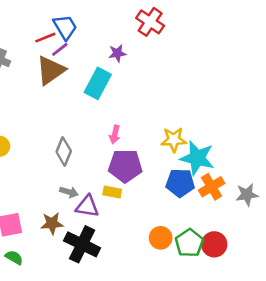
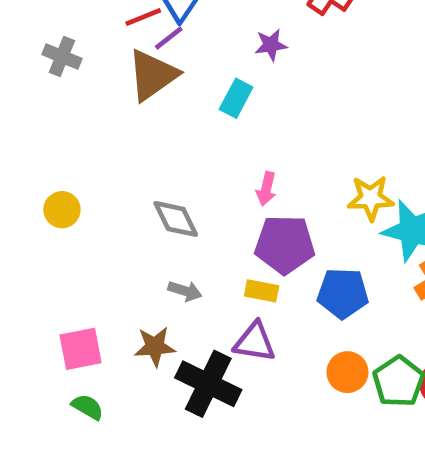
cyan rectangle: (98, 83) -> (236, 98), size x0.7
gray diamond: (64, 151) -> (176, 219), turned -48
blue pentagon: (180, 183) -> (343, 293), moved
purple triangle: (87, 206) -> (255, 342), moved

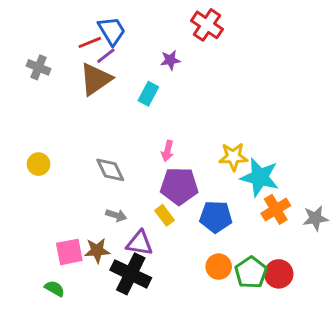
yellow rectangle: (262, 291) -> (164, 215), turned 42
purple triangle: (255, 342) -> (140, 243), moved
pink square: (81, 349) -> (69, 252), moved

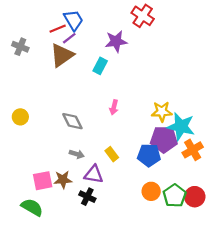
purple star: (170, 60) -> (116, 41), size x1.5
purple pentagon: (179, 186) -> (164, 139), moved
black cross: (131, 274) -> (87, 197), size x0.6
green semicircle: (55, 289) -> (32, 207), size x1.5

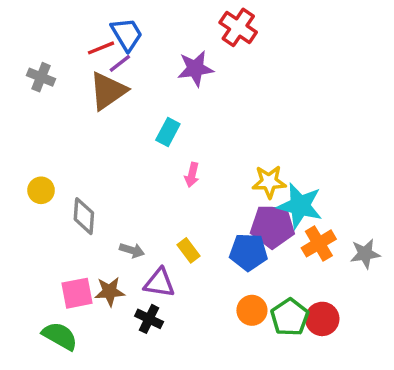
cyan rectangle: (100, 66) -> (168, 132), moved
gray diamond: (72, 121) -> (84, 216), moved, turned 30

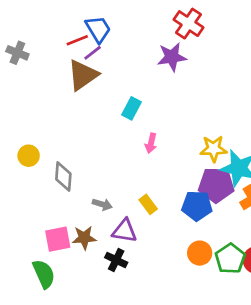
purple star: (195, 69) -> (172, 57), moved
gray cross: (41, 77) -> (17, 53), moved
green semicircle: (60, 336) -> (44, 274), turned 36

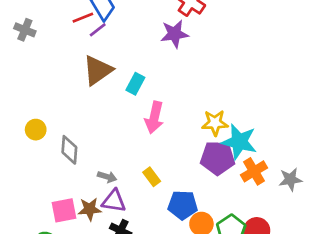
brown triangle: (83, 75) -> (98, 70), moved
pink arrow: (151, 143) -> (154, 117), size x1.6
blue pentagon: (197, 206) -> (183, 205), moved
purple triangle: (125, 231) -> (114, 201), moved

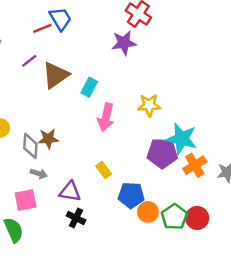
purple line: (98, 30) -> (29, 61), moved
yellow star: (215, 123) -> (149, 105), moved
gray arrow: (107, 177) -> (39, 174), moved
brown star: (90, 209) -> (48, 139), moved

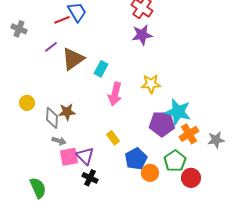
purple star: (124, 43) -> (142, 35), moved
purple triangle: (70, 192) -> (85, 156), turned 36
blue pentagon: (131, 195) -> (136, 159), turned -30
pink square: (26, 200) -> (69, 157), moved
green pentagon: (174, 217) -> (175, 161), moved

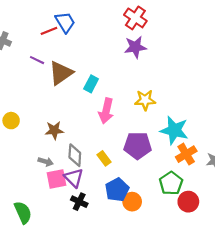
purple line: (51, 47) -> (37, 60), turned 64
gray diamond: (52, 118) -> (75, 155), moved
purple pentagon: (162, 124) -> (138, 145), moved
blue pentagon: (136, 159) -> (117, 190), moved
orange circle: (150, 173) -> (132, 202), moved

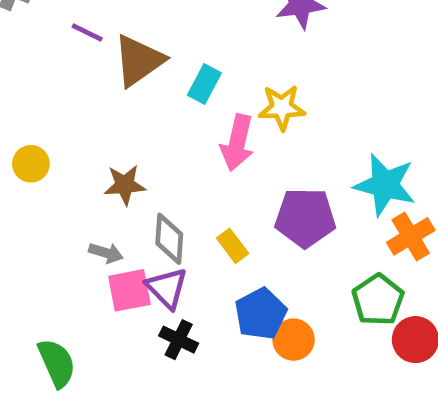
yellow star: (145, 100) -> (282, 107), moved

